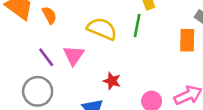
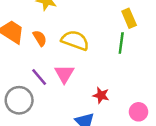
yellow semicircle: (102, 29) -> (75, 40), moved
gray circle: (38, 91) -> (19, 100), moved

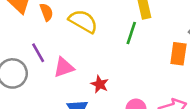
pink triangle: (64, 74) -> (64, 67), moved, turned 30

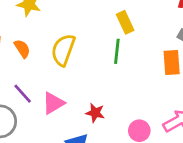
yellow semicircle: (83, 21) -> (63, 50), turned -88

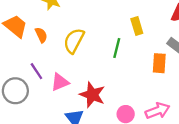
yellow rectangle: (125, 22) -> (137, 26), moved
red star: (95, 113) -> (92, 95), size x1.6

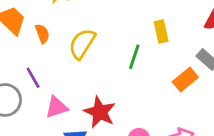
orange rectangle: (159, 63) -> (185, 80), turned 42
pink triangle: (60, 82) -> (57, 107), moved

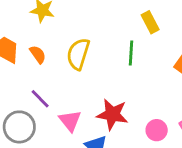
pink triangle: (57, 107) -> (70, 121), turned -35

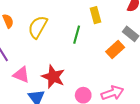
pink triangle: (70, 121) -> (21, 75), turned -42

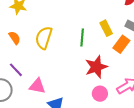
yellow rectangle: (96, 15) -> (106, 28), moved
red star: (53, 77) -> (96, 67), moved, turned -30

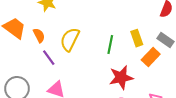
purple line: (16, 70) -> (49, 58), moved

